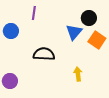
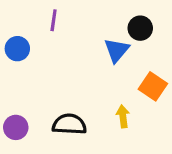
orange square: (97, 40) -> (153, 86), moved
black semicircle: (44, 54) -> (69, 124), moved

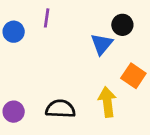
blue circle: (17, 49) -> (14, 32), moved
yellow arrow: (123, 116) -> (107, 102), size x1.5

